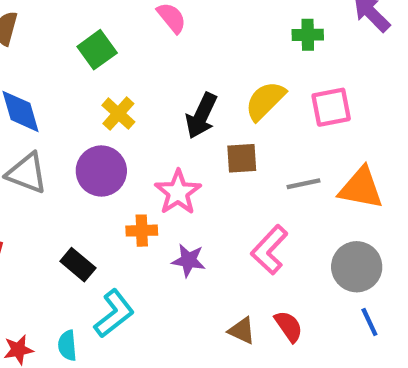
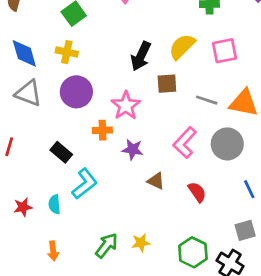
yellow cross: (118, 114) -> (67, 52), moved, turned -30
gray line: (303, 184) -> (207, 100), turned 30
gray circle: (357, 267) -> (227, 144), moved
brown triangle: (242, 331) -> (156, 181), moved

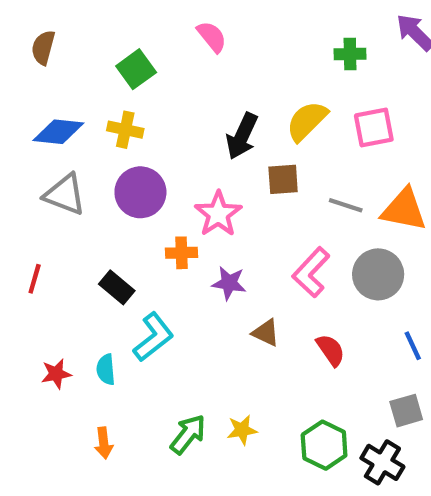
blue diamond: (24, 53) -> (58, 132), turned -68

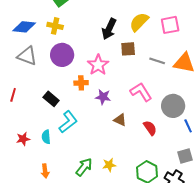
pink L-shape: (311, 272) -> (141, 92), turned 105
gray circle: (378, 274) -> (173, 106), moved

